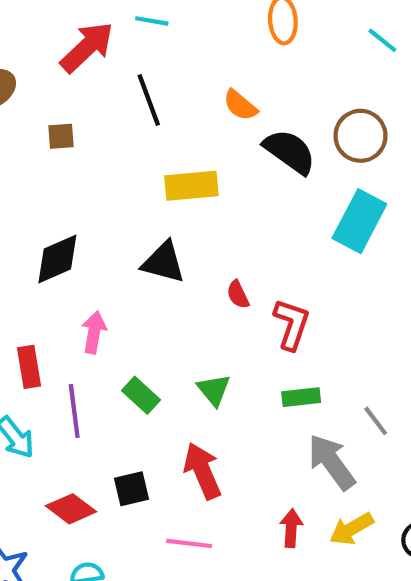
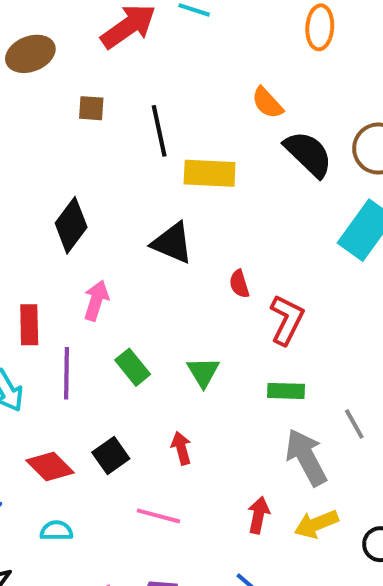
black line: (149, 100) -> (159, 131), moved
black diamond: (57, 259) -> (71, 225), turned -38
red arrow: (202, 471) -> (181, 448), size x0.6
black square: (132, 489) -> (111, 456), turned -30

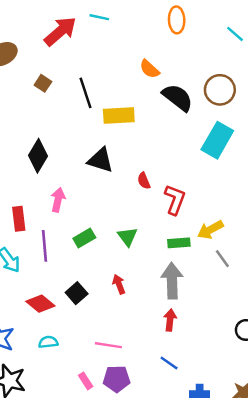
brown square: (91, 108) -> (43, 83), turned 35
green rectangle: (133, 367) -> (84, 238), turned -75
gray arrow: (306, 457) -> (172, 281), moved, turned 32
pink line: (159, 516) -> (108, 345), moved
yellow arrow: (316, 524) -> (210, 230), moved

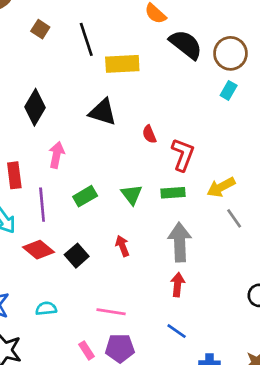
brown circle: (220, 90) -> (230, 53), moved
cyan rectangle: (217, 140) -> (229, 90), size x0.5
green rectangle: (179, 243) -> (173, 193), moved
red diamond: (40, 304) -> (38, 250), moved

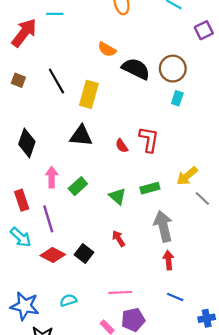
yellow rectangle: (122, 64) -> (89, 94), turned -60
red L-shape: (183, 155) -> (149, 139), moved
green rectangle: (85, 196) -> (78, 186), moved

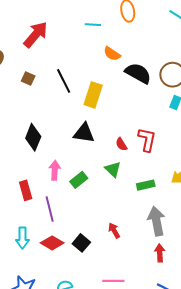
cyan line: (55, 14) -> (93, 25), moved
green triangle: (117, 196) -> (113, 169), moved
cyan arrow: (21, 237) -> (22, 238), moved, turned 45

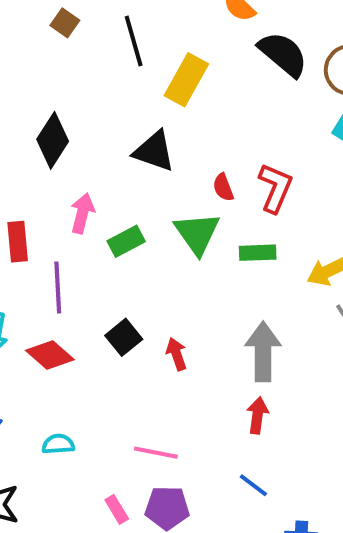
green triangle: (113, 169) -> (197, 233), size x1.4
green rectangle: (146, 185) -> (258, 253), moved
black square: (81, 243) -> (124, 337), moved

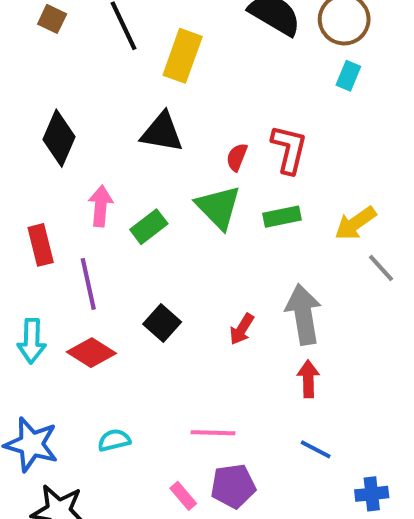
red semicircle: (223, 187) -> (237, 157), turned 52
red arrow: (176, 354) -> (242, 329), moved, turned -120

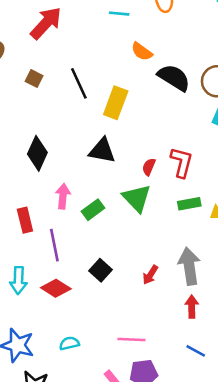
green rectangle: (282, 217) -> (189, 204), moved

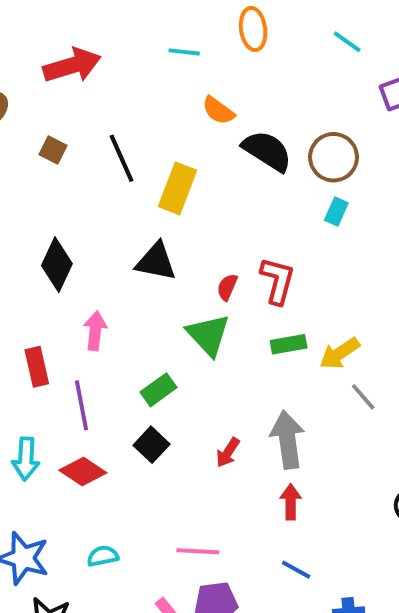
red arrow: (46, 23) -> (72, 65), turned 30
green rectangle: (93, 210) -> (159, 390), moved

